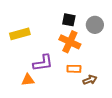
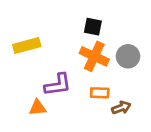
gray circle: (95, 25) -> (128, 56), moved

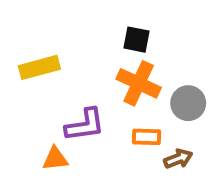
gray circle: (128, 56) -> (188, 103), moved

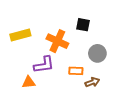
black square: (137, 40) -> (83, 25), moved
orange cross: (139, 83) -> (57, 41), moved

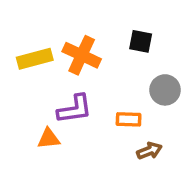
orange cross: (57, 41) -> (82, 55), moved
brown arrow: (92, 82) -> (149, 151), moved

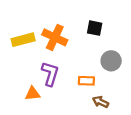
purple L-shape: (75, 109) -> (50, 74), turned -65
brown arrow: (149, 151) -> (101, 102), turned -133

